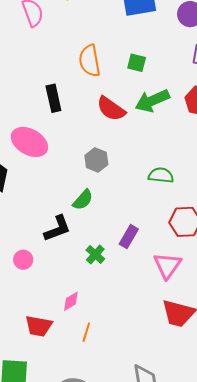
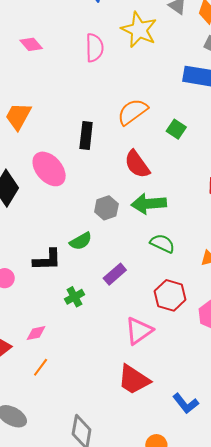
orange semicircle: (90, 61) -> (133, 112), turned 44
green arrow: (152, 101) -> (149, 204), moved
purple rectangle: (129, 237) -> (115, 274), moved

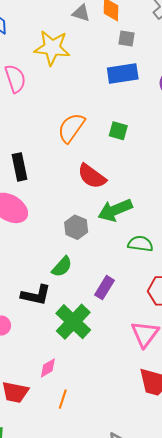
black rectangle: (86, 136) -> (20, 167), moved
black L-shape: (47, 260) -> (36, 295), turned 32
green cross: (75, 297) -> (73, 322), size x1.8

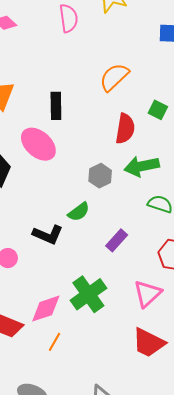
green square: (118, 131) -> (158, 110), moved
red semicircle: (92, 176) -> (125, 129), turned -128
green cross: (73, 322) -> (88, 294), moved
pink diamond: (48, 368) -> (46, 309), size x1.6

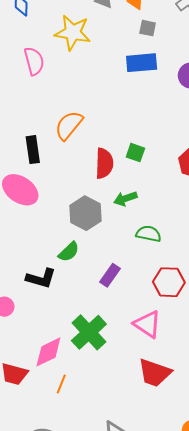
orange semicircle: (114, 77) -> (69, 125), moved
green square: (158, 110) -> (135, 153), moved
green arrow: (142, 166) -> (125, 199), size x0.7
gray hexagon: (100, 176) -> (85, 213), size x1.4
pink triangle: (148, 294) -> (147, 324), turned -36

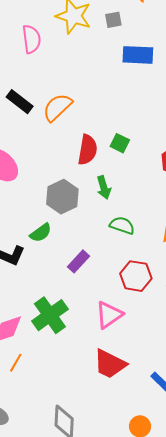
gray square: (148, 28) -> (113, 20), moved, turned -30
black rectangle: (33, 150) -> (20, 102), moved, turned -52
green arrow: (125, 199) -> (104, 188), turned -95
pink triangle: (147, 324) -> (109, 315), turned 44

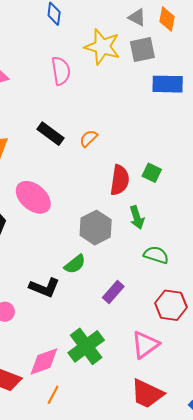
gray square: (113, 20) -> (142, 50), size x1.5
orange semicircle: (57, 107) -> (88, 138), size x0.6

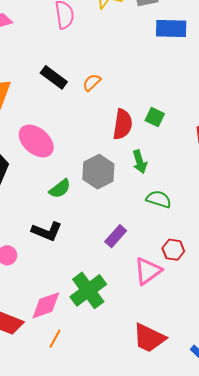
green semicircle: (75, 264) -> (60, 189), moved
red hexagon: (171, 305) -> (173, 250), size x0.7
pink triangle: (145, 345) -> (148, 271), moved

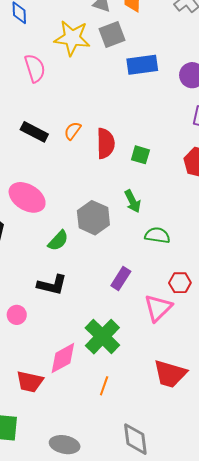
red semicircle: (123, 124) -> (106, 143), moved
orange line: (55, 339) -> (104, 386), moved

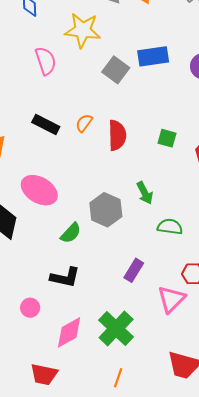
gray square: (112, 35) -> (116, 70), moved, turned -32
green square: (140, 155) -> (167, 138), moved
pink diamond: (63, 358) -> (69, 332), moved

